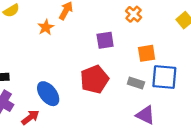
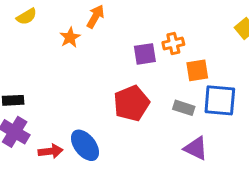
orange cross: (134, 14) -> (173, 43), moved, turned 35
blue ellipse: (48, 94) -> (85, 145), moved
red arrow: (30, 117) -> (51, 151), turned 30

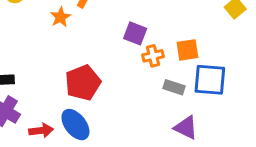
orange cross: (173, 43) -> (153, 56), moved
purple square: (145, 54) -> (135, 33), turned 30
red pentagon: (131, 103) -> (83, 83), moved

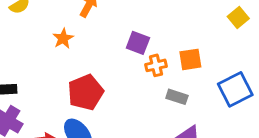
orange star: (60, 17) -> (63, 38), moved
blue square: (210, 80) -> (235, 89), moved, turned -32

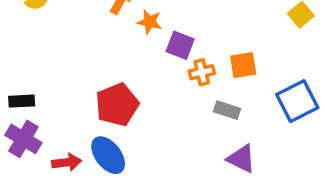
orange star: (63, 38) -> (150, 22), moved, turned -30

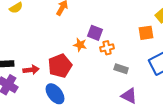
orange star: (150, 22) -> (80, 45), moved
orange square: (243, 65) -> (146, 33), moved
red arrow: (67, 162) -> (31, 70), moved

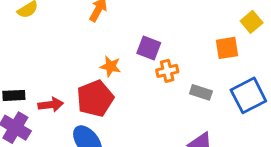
orange star: (80, 45) -> (110, 66), moved
gray rectangle: (121, 69) -> (201, 92), moved

